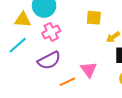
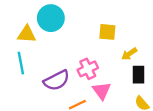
pink cross: (51, 32) -> (88, 69), moved
cyan line: (18, 45) -> (21, 63), turned -60

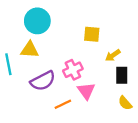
yellow triangle: (27, 34) -> (30, 50), moved

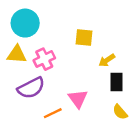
pink cross: (73, 70) -> (44, 59), moved

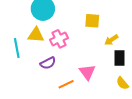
purple semicircle: (31, 88) -> (48, 63), size x0.7

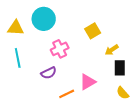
yellow square: (92, 21) -> (93, 31), turned -35
yellow triangle: (36, 35) -> (16, 28), moved
pink triangle: (87, 72) -> (88, 82), turned 36

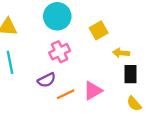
cyan circle: (44, 19) -> (57, 16), moved
yellow arrow: (112, 50) -> (121, 53), turned 40
orange line: (67, 94) -> (66, 94), moved

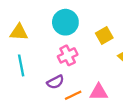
pink triangle: (93, 91) -> (99, 92), turned 30

